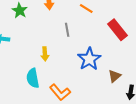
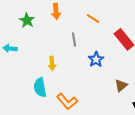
blue star: (89, 59) -> (96, 59), moved, size x0.7

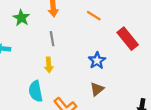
gray line: (74, 39) -> (52, 39), moved
brown triangle: (121, 85) -> (97, 89), moved

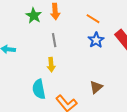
green star: (21, 18) -> (34, 16), moved
blue star: (97, 61) -> (96, 40), moved

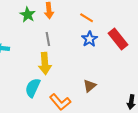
yellow arrow: (51, 65) -> (45, 63), size x1.5
cyan semicircle: (39, 89) -> (33, 88), turned 36

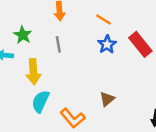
green star: (28, 15) -> (23, 35), moved
yellow arrow: (45, 63) -> (33, 72), moved

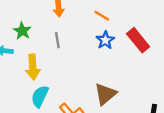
brown triangle: (107, 99) -> (105, 94), size x1.5

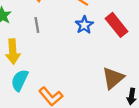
brown triangle: (105, 94) -> (113, 78), moved

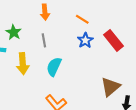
cyan semicircle: (20, 80) -> (54, 67), moved

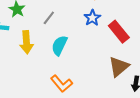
gray line: (44, 40) -> (49, 18), turned 48
red rectangle: (114, 40) -> (119, 32), moved

